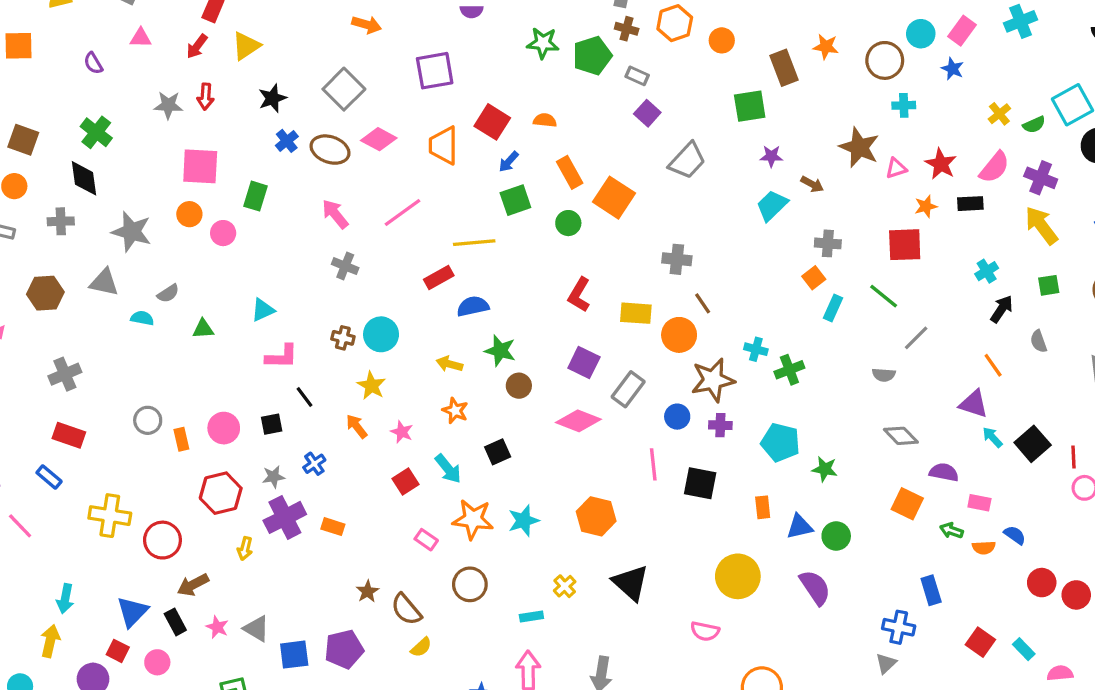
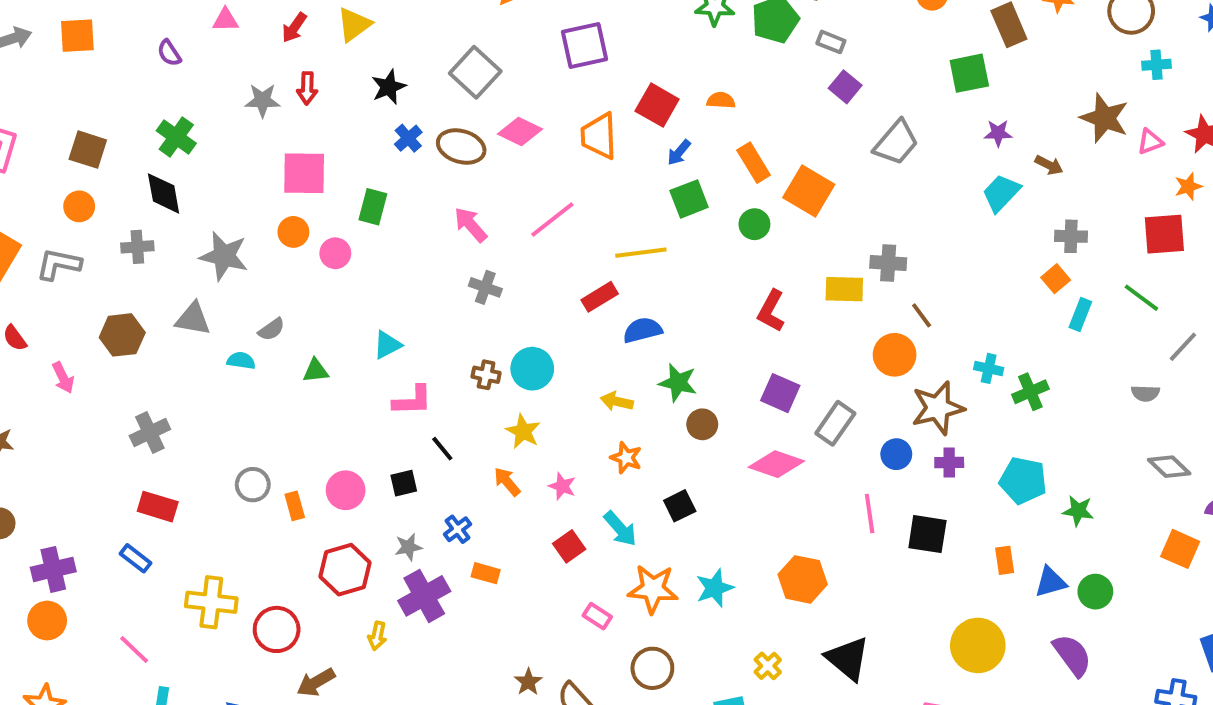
yellow rectangle: (636, 313) -> (844, 289), moved
pink line: (20, 526) -> (134, 649), moved
orange rectangle: (333, 527) -> (486, 573), moved

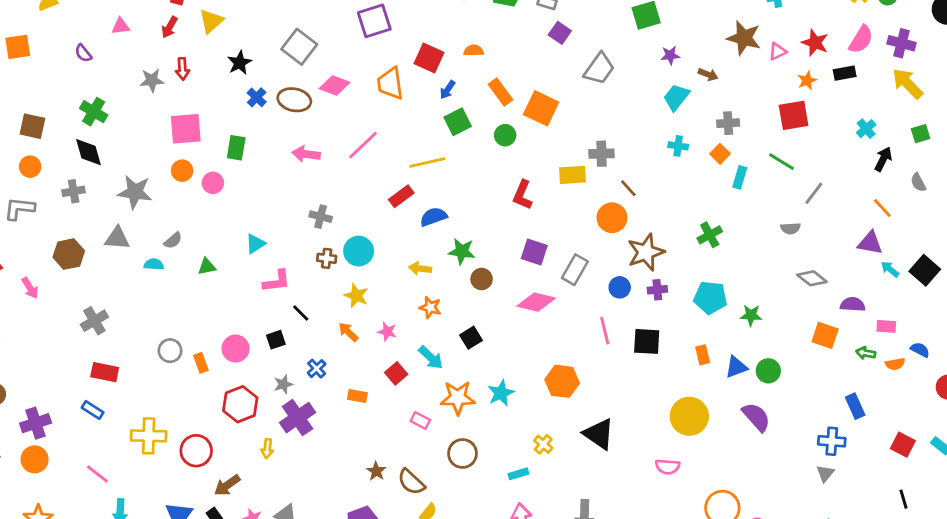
pink arrow: (471, 225) -> (306, 154), turned -36
gray cross: (485, 287) -> (321, 217), moved
cyan cross: (989, 368) -> (678, 146), moved
orange rectangle: (486, 573) -> (357, 396), moved

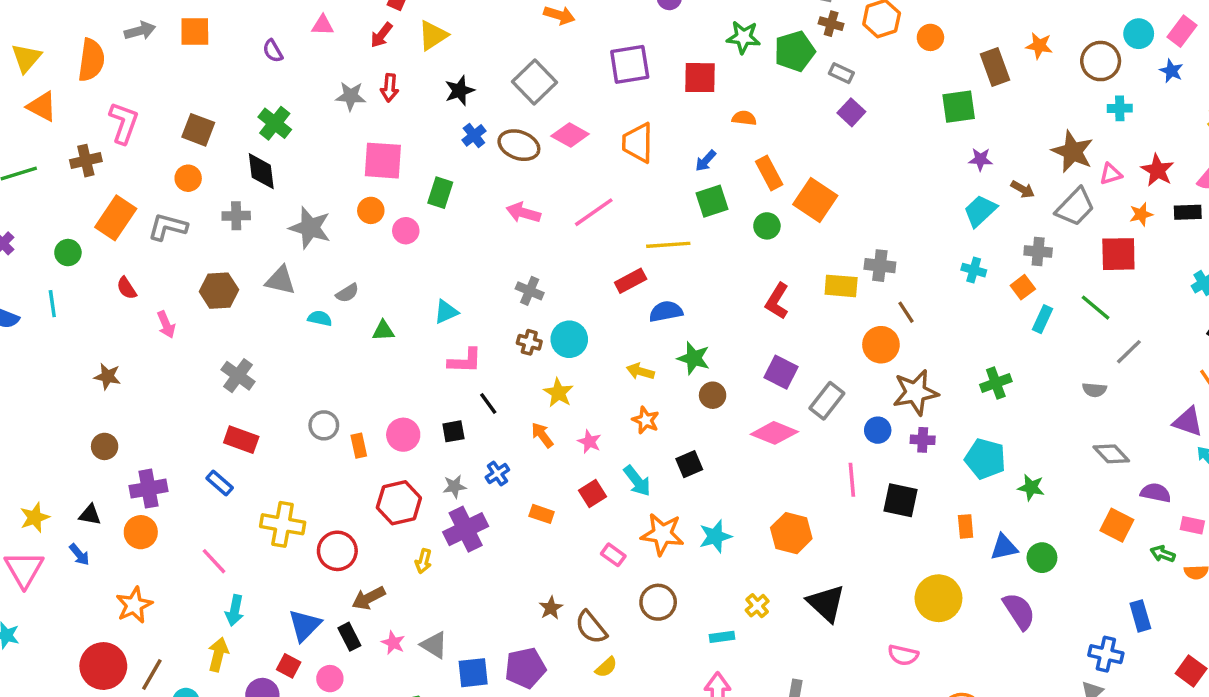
red square: (429, 58) -> (700, 78), moved, turned -32
gray trapezoid: (599, 69) -> (1075, 207), moved
gray cross: (94, 321) -> (238, 376), turned -32

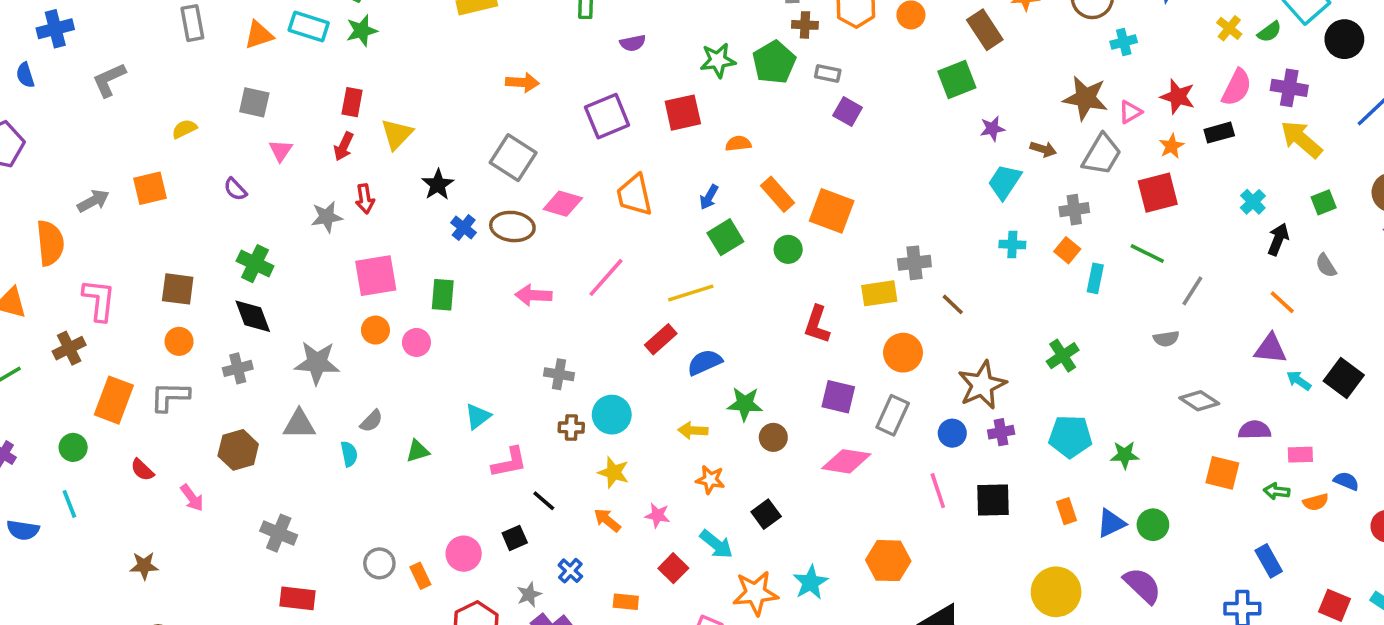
pink triangle: (323, 25) -> (281, 151), turned -45
cyan semicircle: (320, 318) -> (349, 454), turned 80
orange circle: (881, 345) -> (903, 353), moved

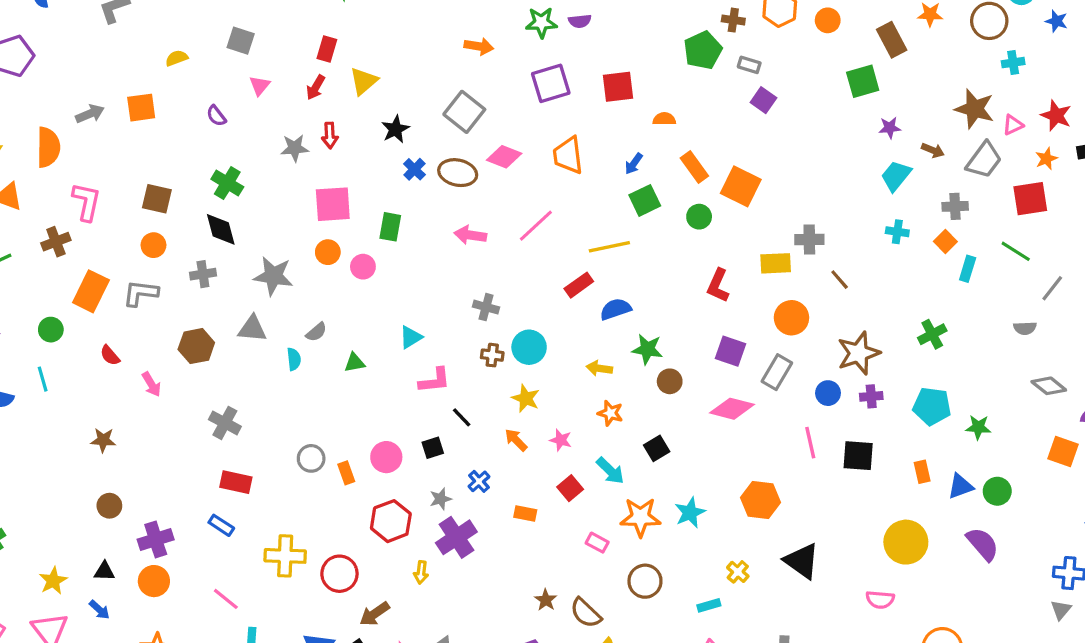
green star: (718, 60) -> (541, 23), moved

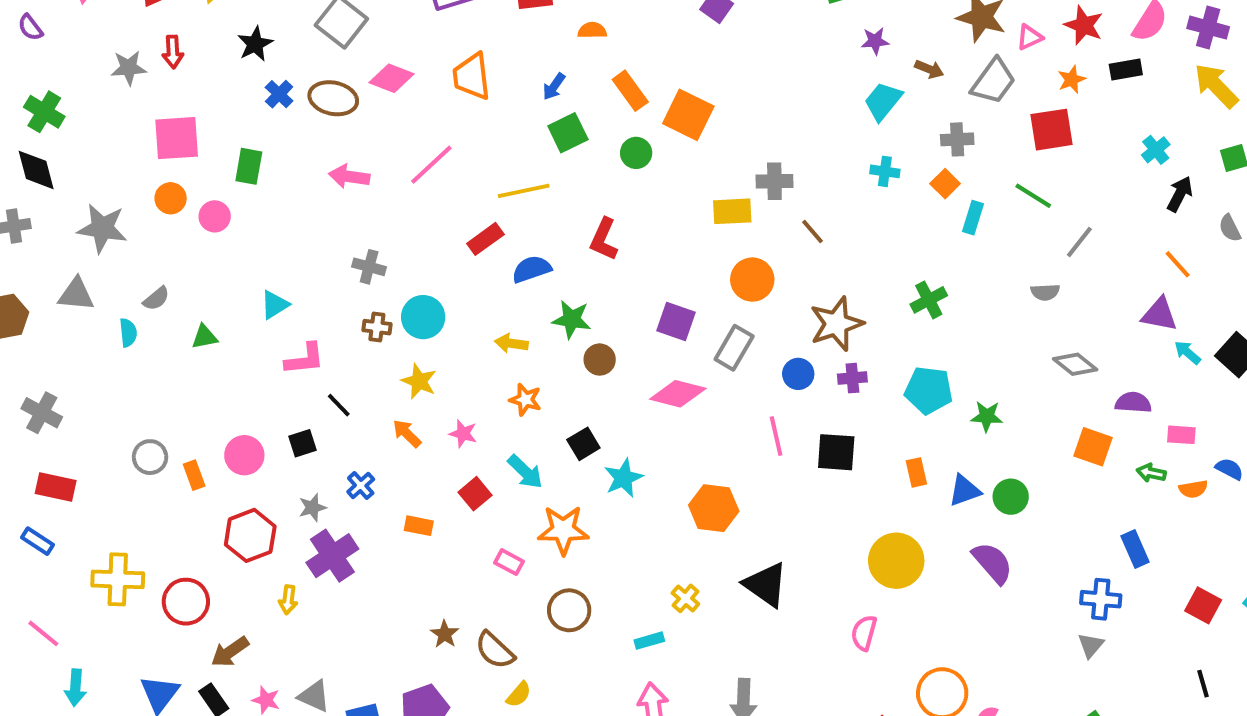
red L-shape: (718, 285) -> (604, 239), moved
cyan star: (690, 513) -> (623, 478), moved
pink semicircle: (880, 600) -> (864, 633), turned 100

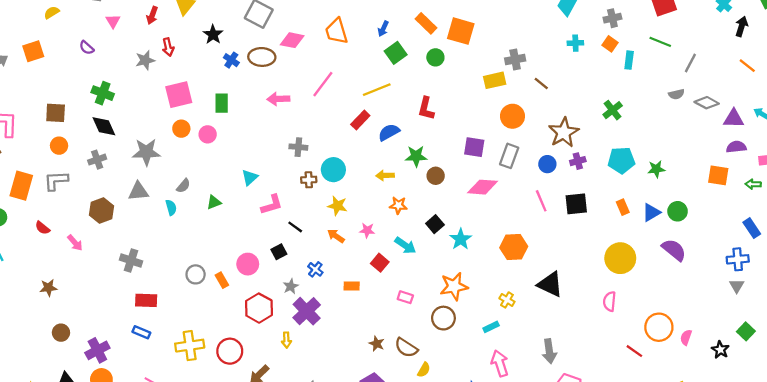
purple triangle: (1159, 314) -> (734, 119), moved
gray diamond: (1075, 364) -> (707, 103), moved
orange star: (563, 530) -> (454, 286), moved

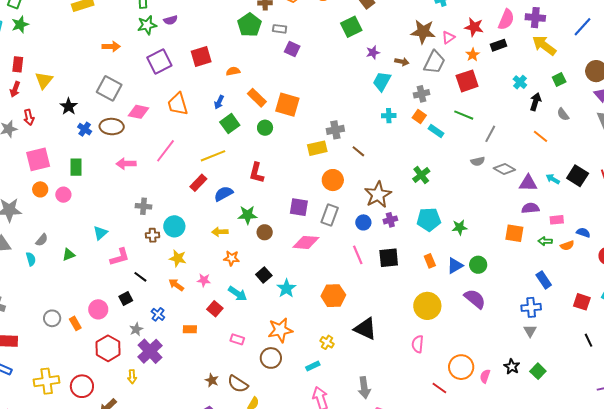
cyan rectangle: (629, 60) -> (436, 131), turned -63
black star: (720, 350) -> (512, 367), moved

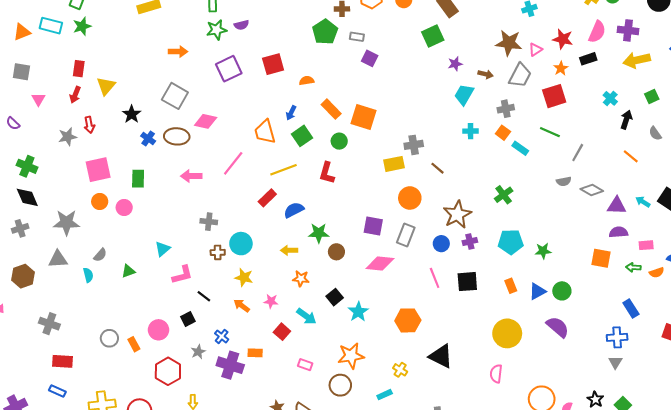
yellow arrow: (544, 45) -> (637, 60), turned -50
orange trapezoid: (178, 104) -> (265, 132), moved
red L-shape: (256, 173) -> (327, 173), moved
purple cross: (150, 351) -> (230, 365), moved, turned -30

